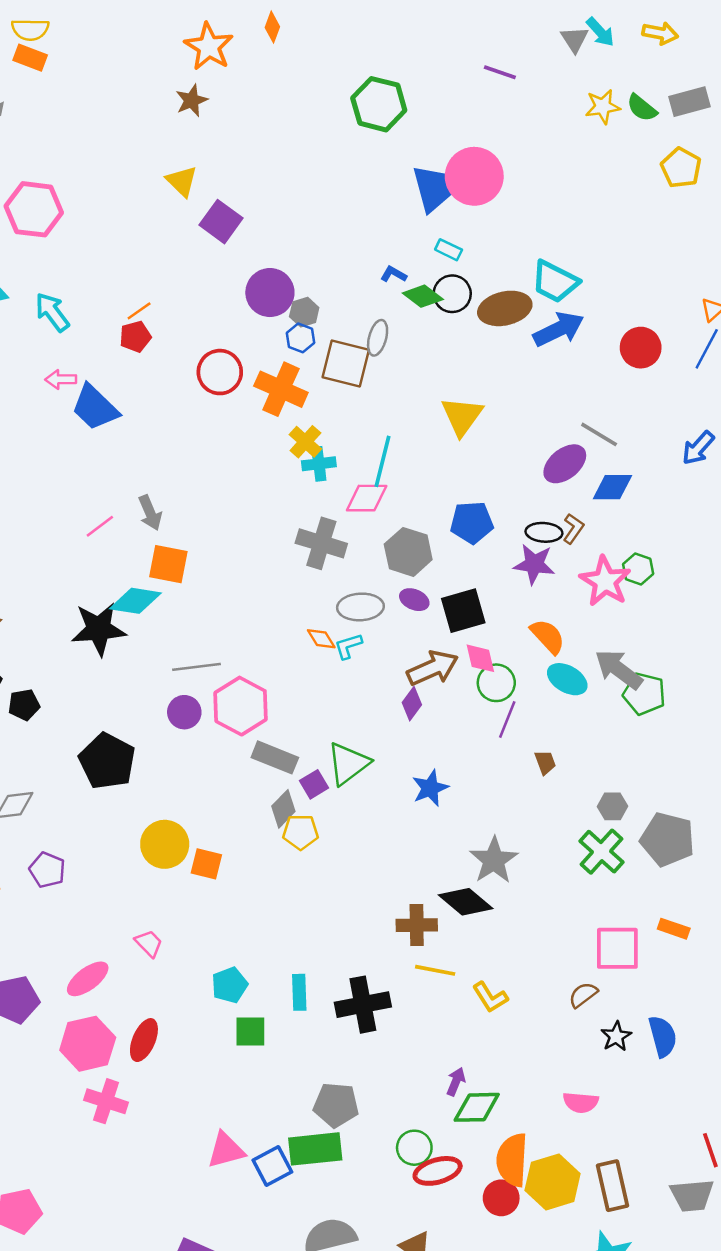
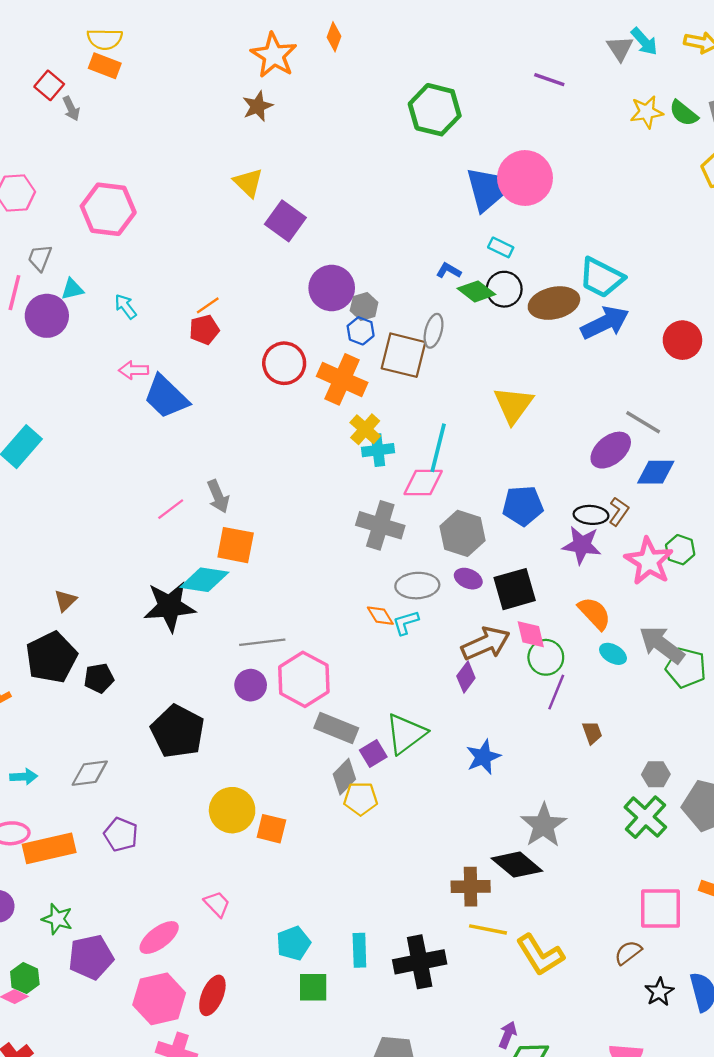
cyan arrow: (52, 312) -> (126, 307), size x0.7
cyan ellipse: (567, 679) -> (613, 654), size x0.7
yellow L-shape: (490, 997) -> (540, 955), size x1.4

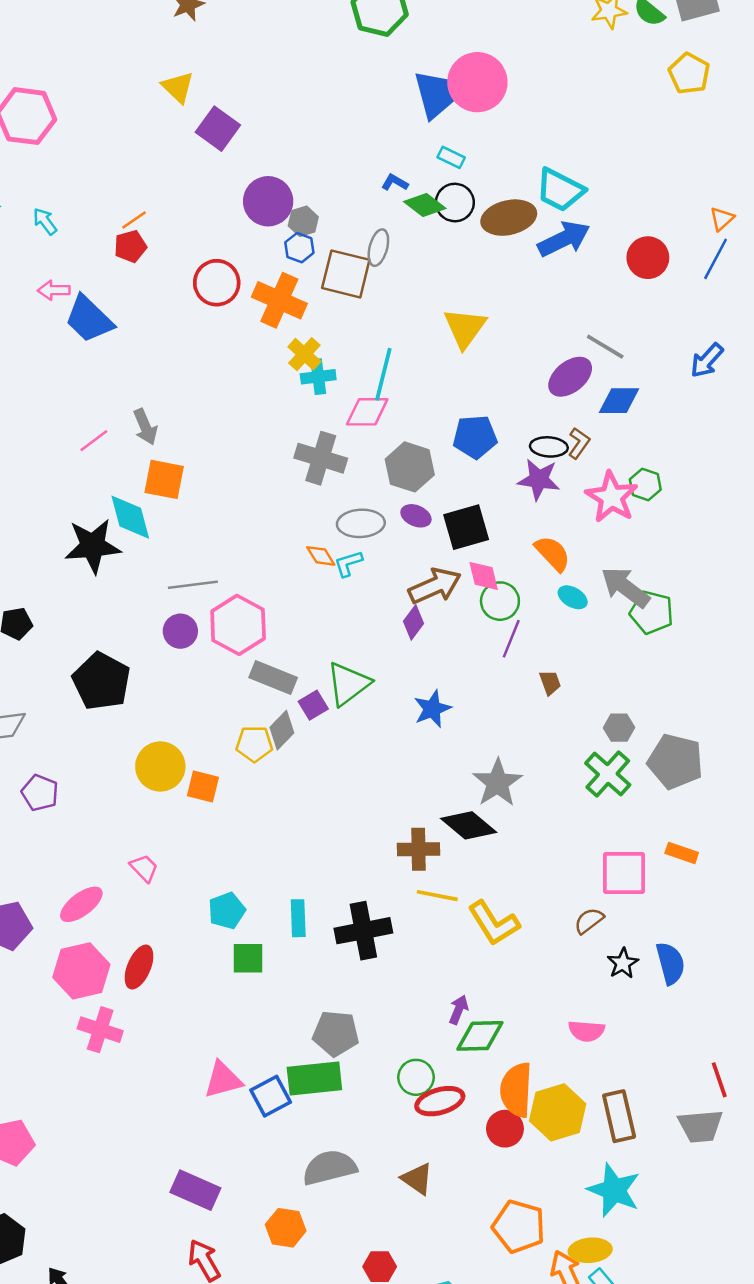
cyan diamond: (204, 580) -> (130, 517), turned 66
yellow pentagon: (361, 799) -> (254, 744), moved

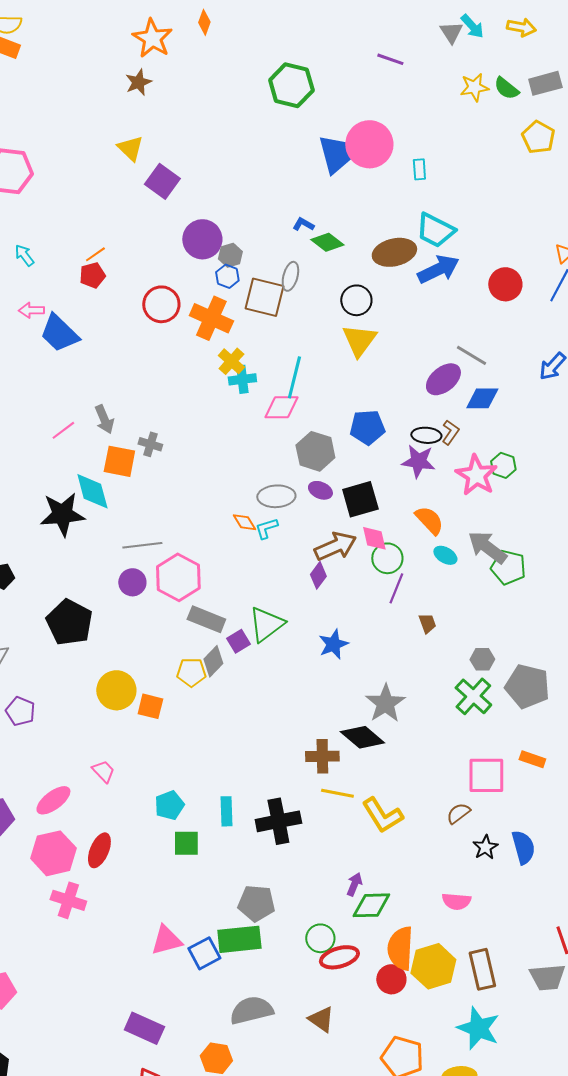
cyan rectangle: (451, 157) -> (419, 169), moved, turned 60
black circle: (455, 203) -> (356, 300), moved
gray cross: (321, 458) -> (150, 444), moved, size x0.6

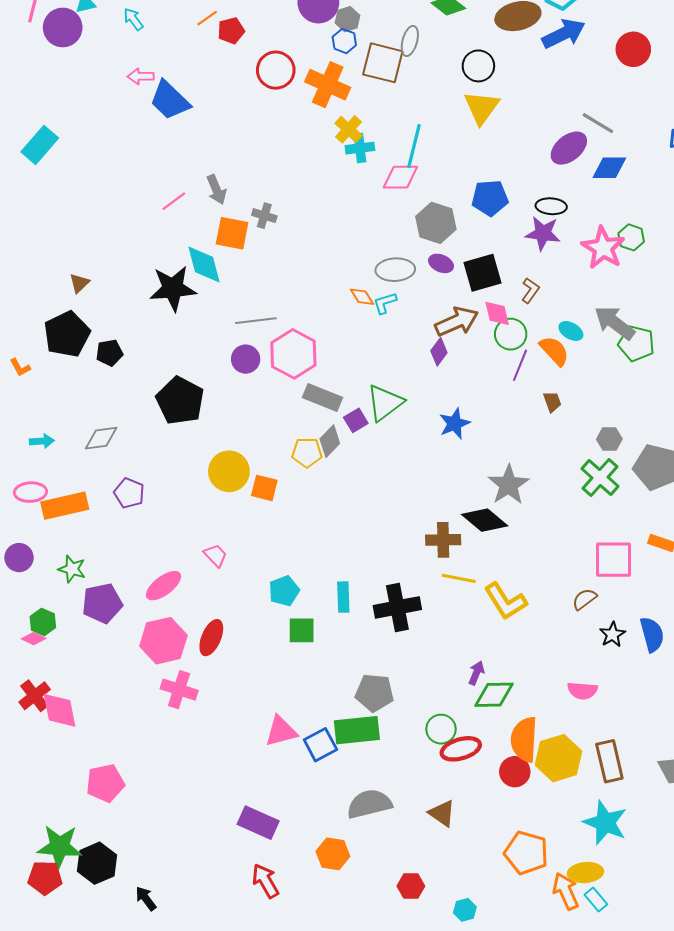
red pentagon: (92, 275) -> (231, 31), moved
brown L-shape: (450, 432) -> (530, 290), moved
orange semicircle: (429, 520) -> (554, 351), moved

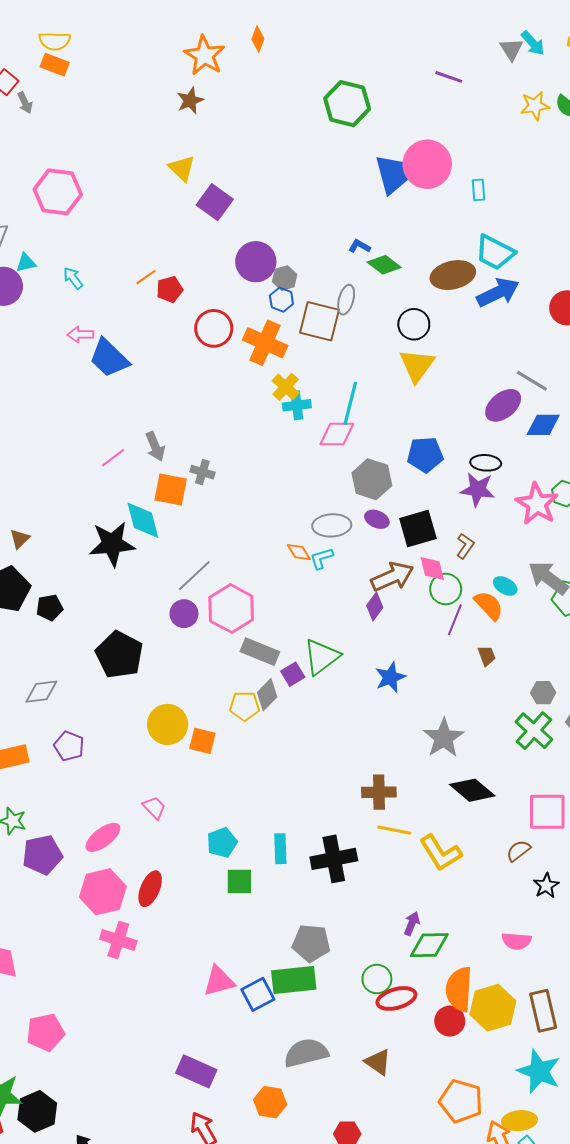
gray line: (256, 321) -> (194, 576), turned -36
black diamond: (485, 520) -> (472, 790), moved

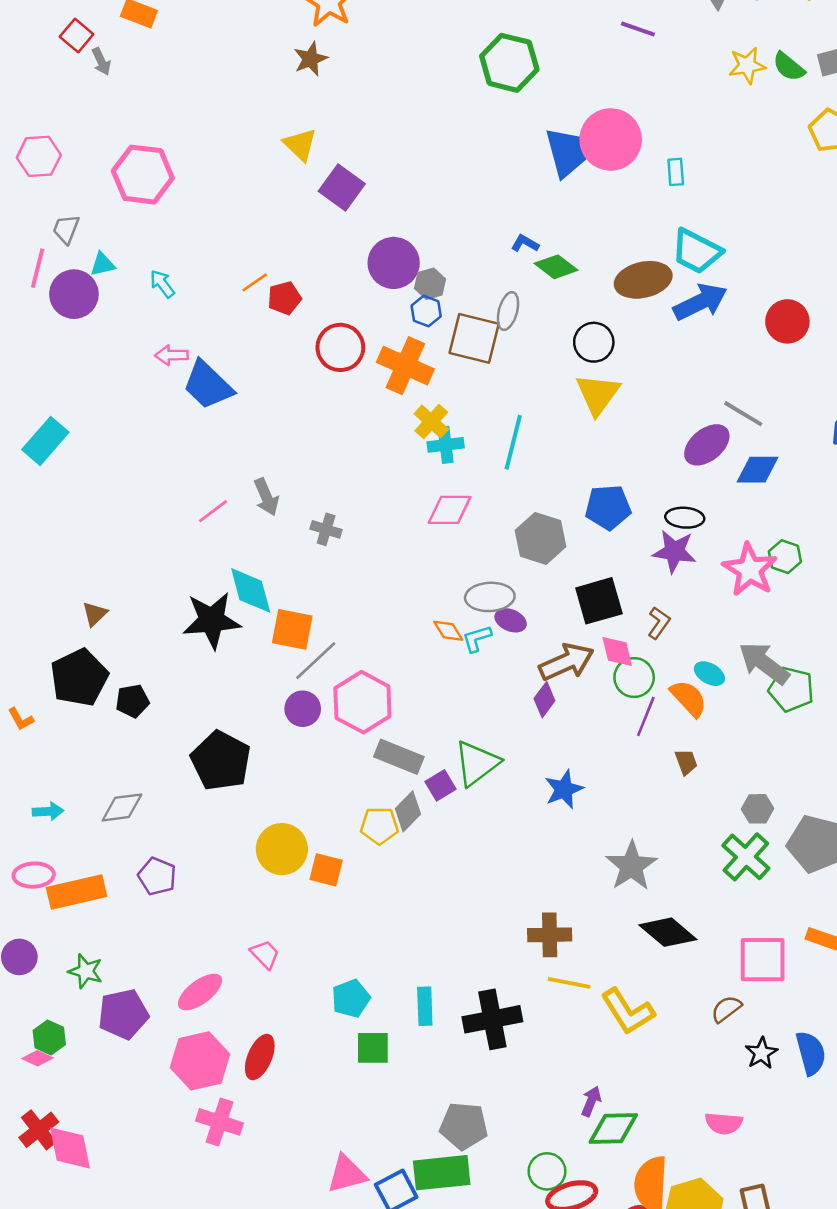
pink diamond: (337, 434) -> (450, 510), moved
orange square: (171, 489) -> (292, 629), moved
purple ellipse: (377, 519) -> (511, 620), moved

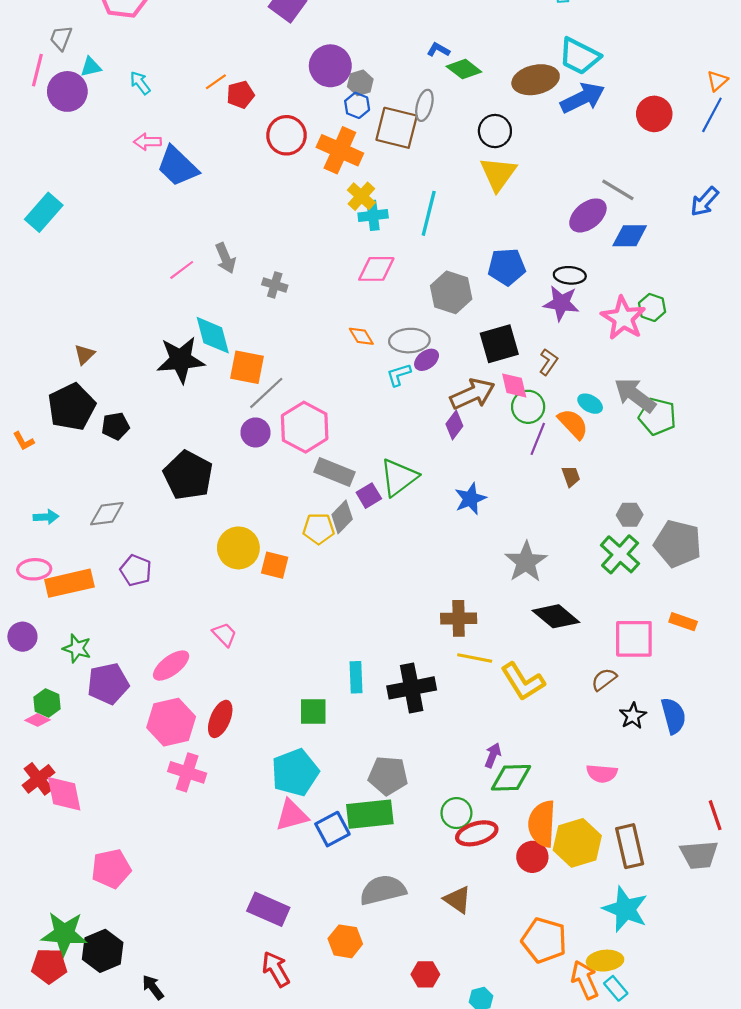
purple ellipse: (511, 620) -> (427, 360), turned -60
orange diamond: (448, 631) -> (361, 336), moved
cyan pentagon: (351, 999) -> (295, 772), moved, size x1.5

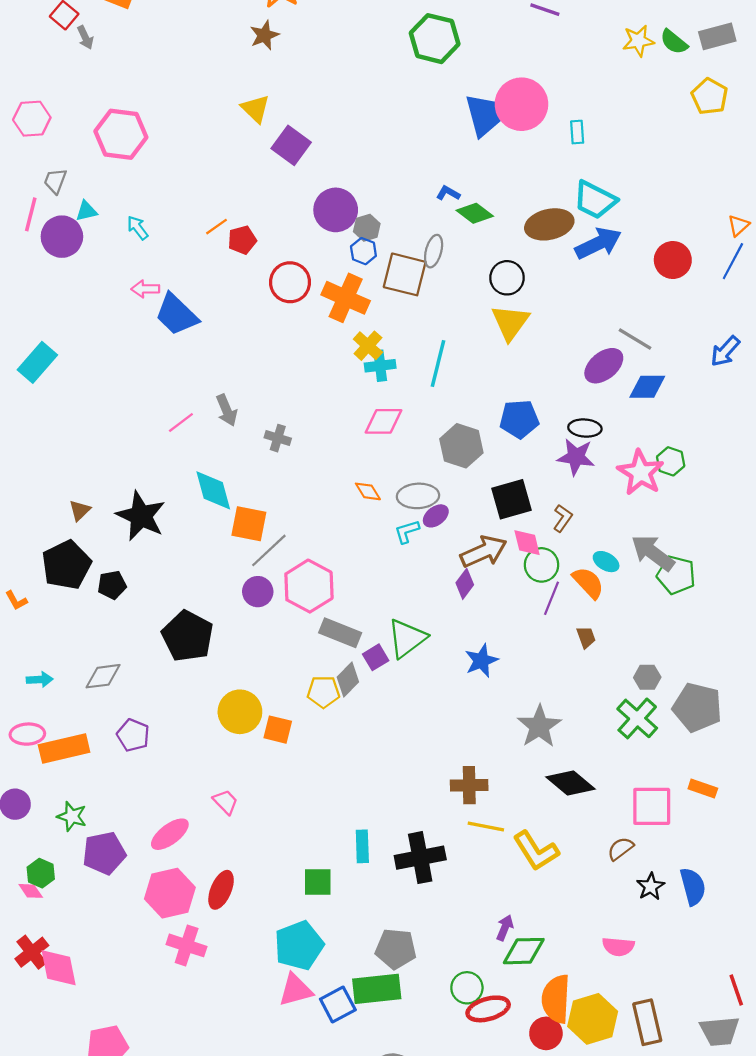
black star: (181, 360) -> (141, 516), moved, turned 30
pink diamond: (37, 720) -> (31, 891), turned 30

